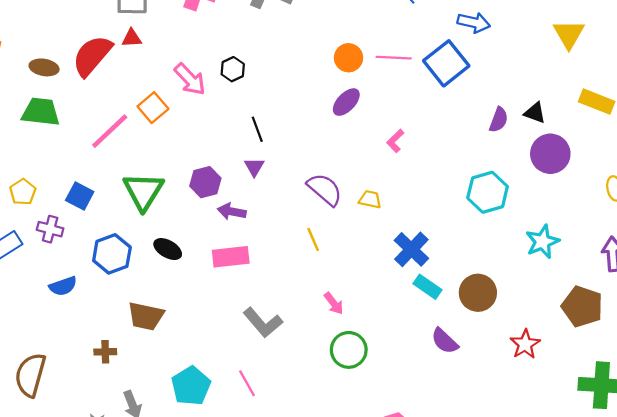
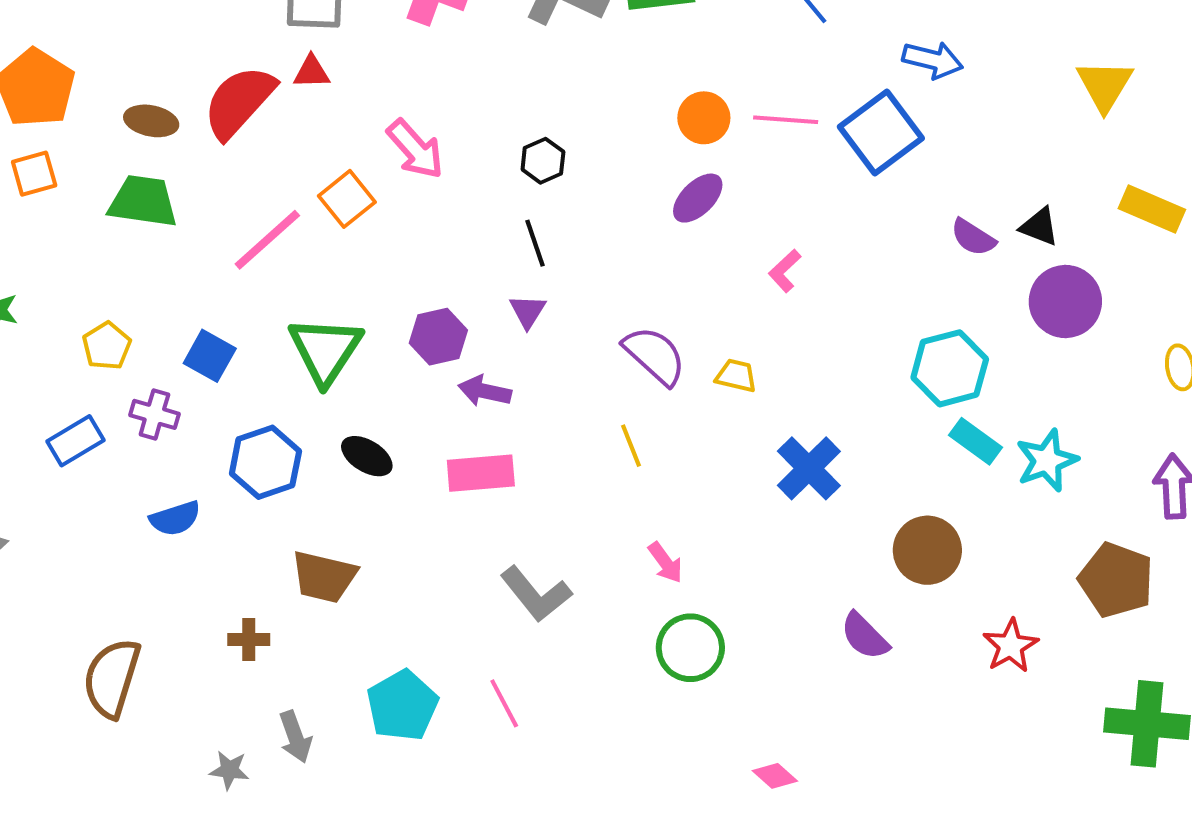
black hexagon: (233, 69) -> (543, 161), moved
purple semicircle: (499, 120) -> (973, 237), turned 100
cyan rectangle: (427, 287) -> (975, 441), moved

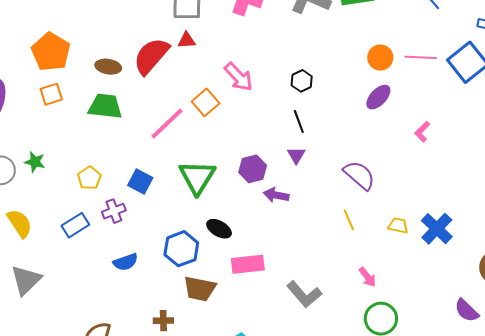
yellow trapezoid: (736, 376) -> (398, 226), moved
purple cross: (154, 414) -> (114, 211), turned -35
blue hexagon: (265, 462) -> (181, 249), moved
pink rectangle: (481, 473) -> (248, 264), moved

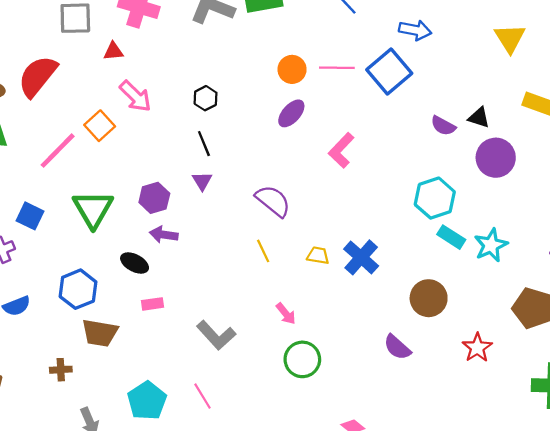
red triangle: (186, 40) -> (113, 51), moved
pink L-shape: (422, 132) -> (341, 150), size x1.5
purple arrow: (276, 195) -> (164, 235), moved
black ellipse: (219, 229) -> (135, 263), moved
pink rectangle: (248, 264) -> (153, 304), size x0.6

